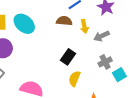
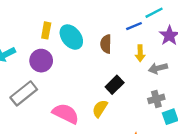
brown semicircle: (64, 21) -> (106, 44), moved, turned -105
yellow semicircle: (74, 79) -> (100, 109), moved

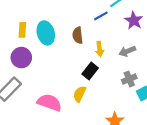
cyan ellipse: (71, 37) -> (46, 33), turned 30
yellow arrow: (140, 53) -> (100, 49), moved

